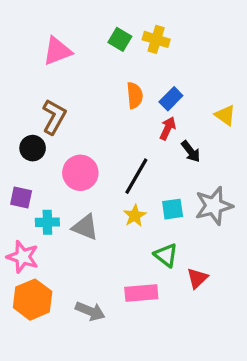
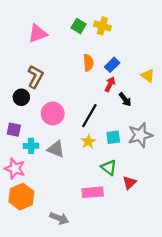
gray arrow: (90, 311) -> (59, 218), moved

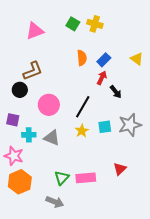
yellow triangle: (148, 76) -> (137, 59), moved
brown L-shape: (35, 77) -> (33, 71), turned 40
green triangle: (109, 167) -> (62, 178), moved, turned 35

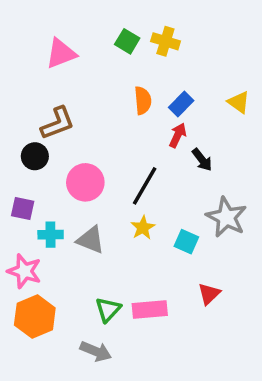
gray star: (130, 125) -> (226, 217), turned -30
cyan square: (105, 127) -> (186, 242), moved, turned 32

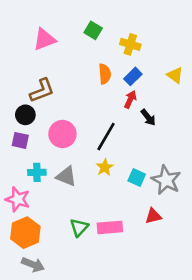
yellow cross: (165, 41) -> (130, 44), moved
purple square: (23, 208) -> (20, 140), moved
gray star: (226, 217) -> (166, 180), moved
red triangle: (209, 294) -> (153, 216), turned 30
gray arrow: (96, 351) -> (33, 265), moved

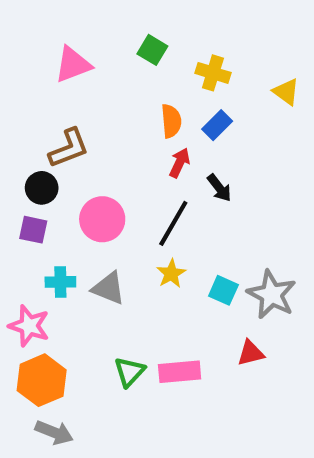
yellow triangle: (175, 75) -> (286, 92), moved
red arrow: (130, 99) -> (180, 163), moved
black arrow: (148, 117) -> (219, 188), moved

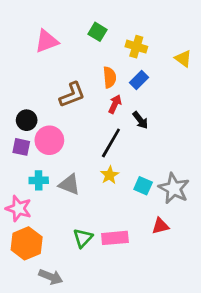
brown L-shape: (69, 148) -> (72, 95), moved
pink circle: (102, 219) -> (49, 140), moved
gray arrow: (54, 432) -> (51, 277), moved

